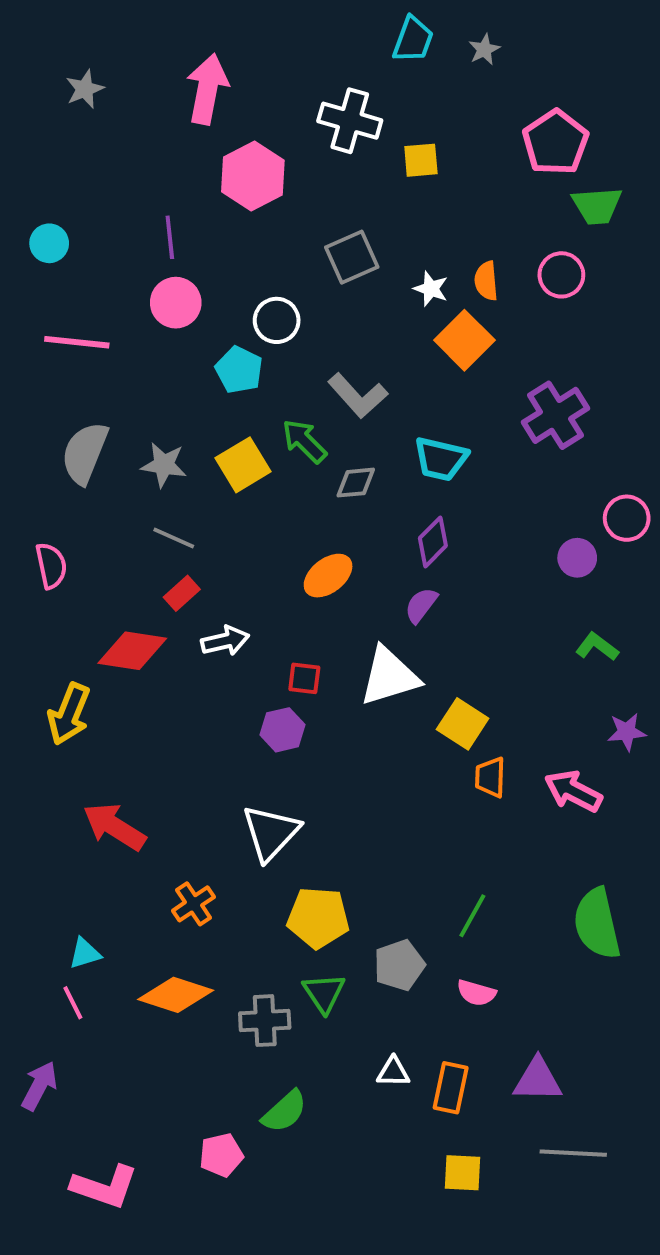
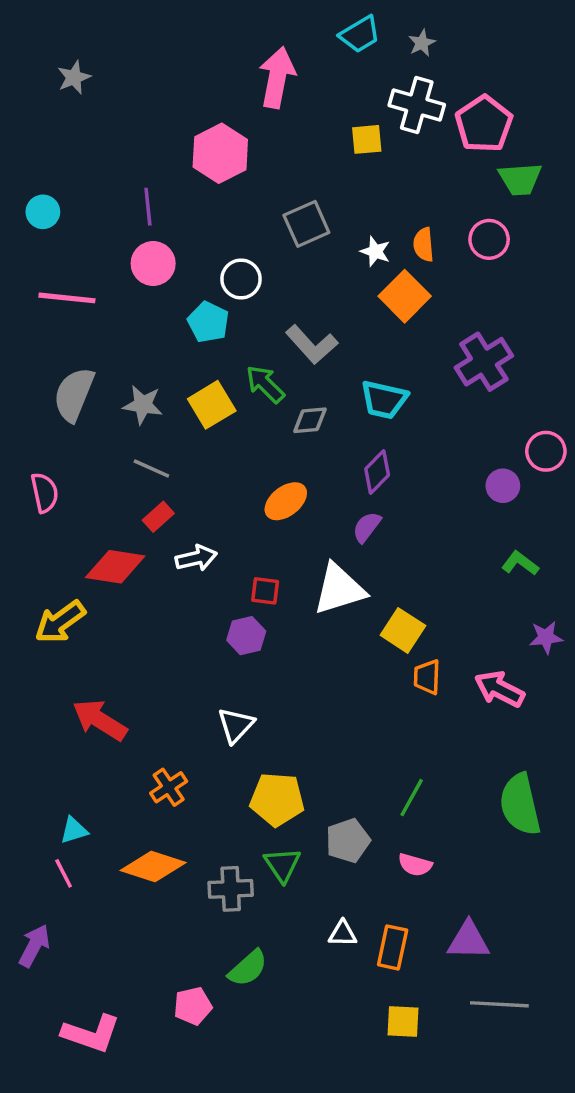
cyan trapezoid: (413, 40) -> (360, 34), turned 39
pink arrow: (207, 89) -> (277, 77), moved
white cross: (350, 121) -> (417, 105), moved
yellow arrow: (69, 714) -> (60, 622), turned 32
white triangle: (271, 833) -> (236, 725), size x0.7

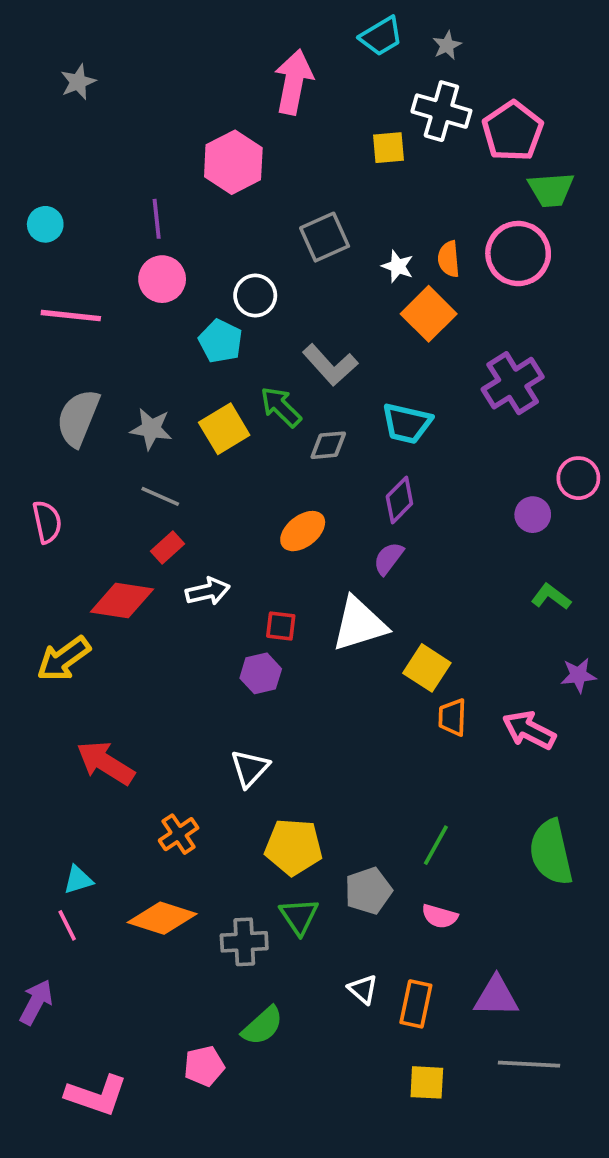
pink circle: (489, 239) -> (518, 254), size x1.5
white triangle: (343, 934) -> (363, 989), turned 40

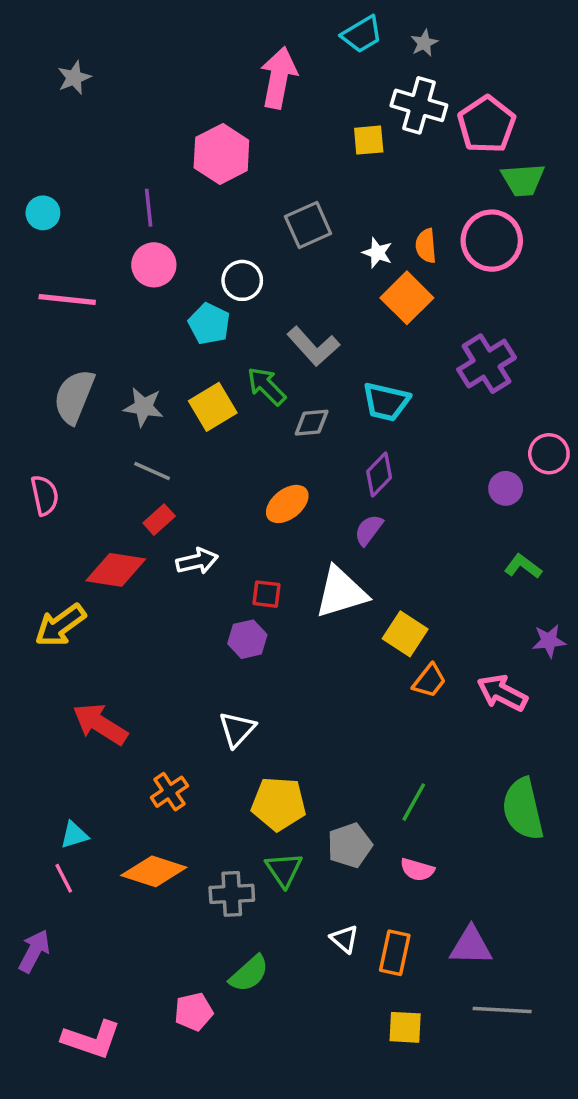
orange trapezoid: (452, 717) -> (429, 681), turned -144

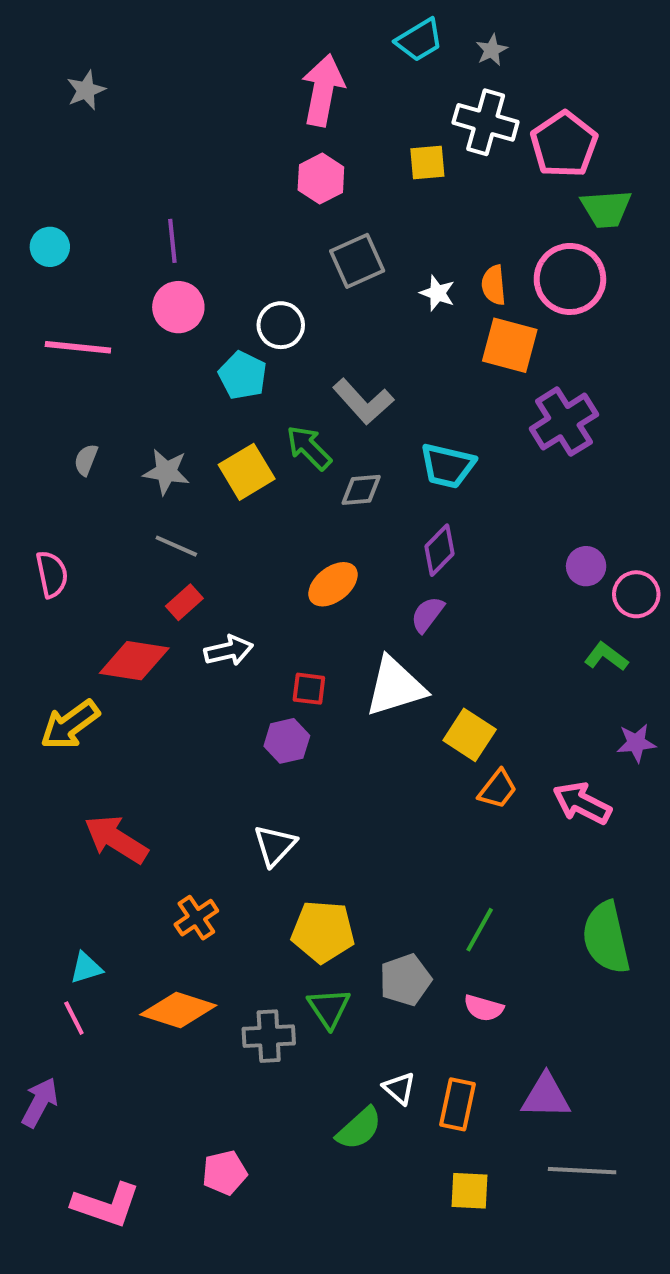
pink hexagon: (221, 154) -> (321, 179), moved, size x0.7
orange square: (407, 298) -> (510, 345), moved, turned -30
gray semicircle: (74, 397) -> (86, 460), size x0.5
pink circle: (549, 454) -> (636, 594), moved
green semicircle: (249, 974) -> (359, 1128), moved

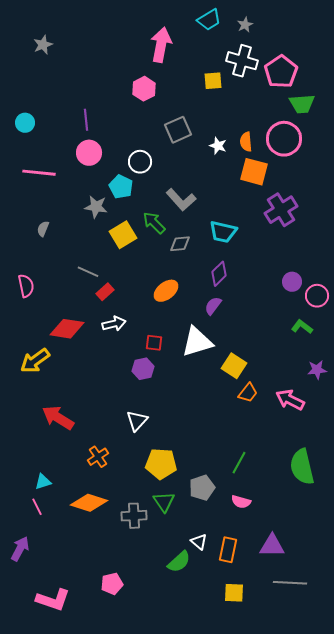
pink hexagon: (321, 179) -> (144, 89), moved
gray star: (166, 472) -> (96, 207), moved
red rectangle: (184, 602) -> (105, 292), moved

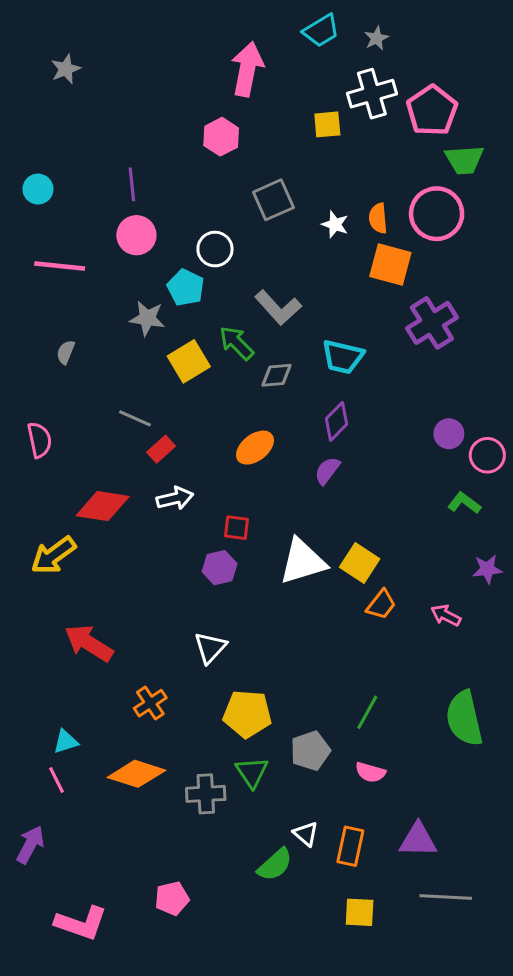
white cross: (242, 61) -> (372, 94), turned -32
white triangle: (197, 342) -> (303, 561), moved
pink arrow: (290, 400) -> (446, 615), size x0.7

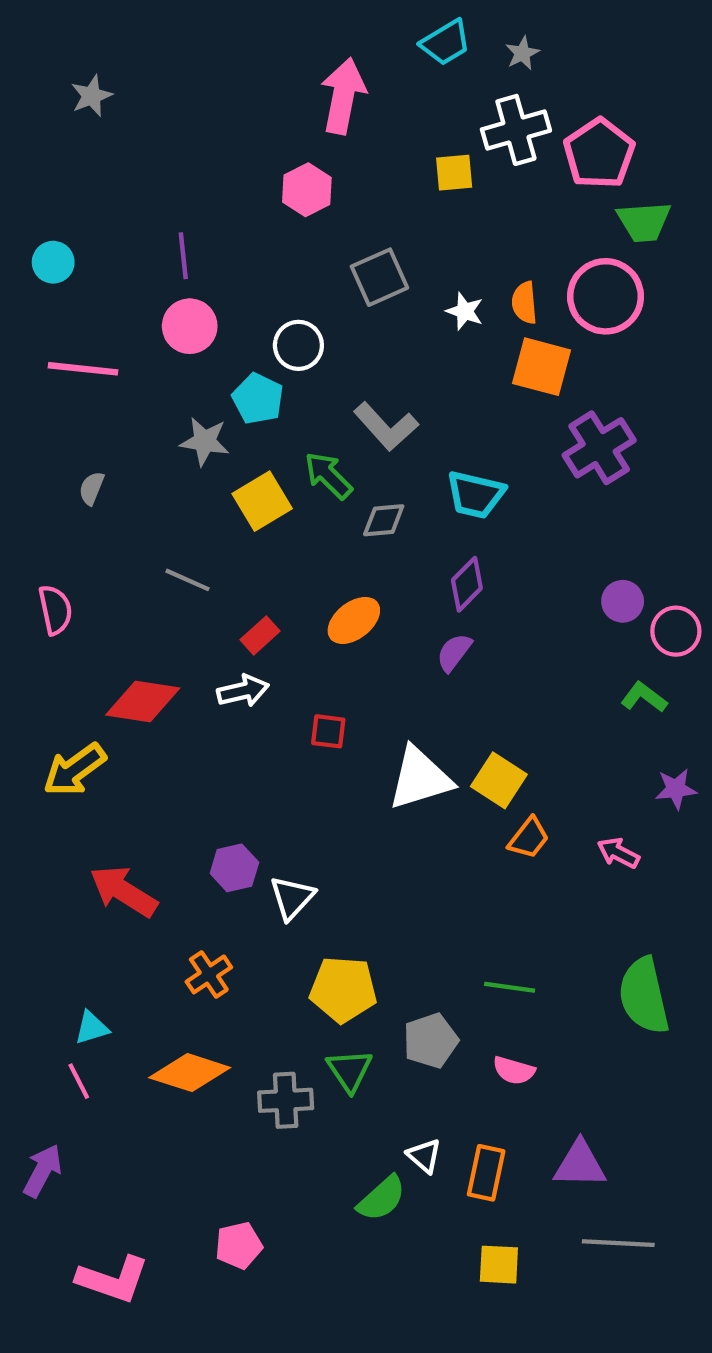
red rectangle: (161, 449) -> (260, 635), moved
purple hexagon: (220, 568) -> (234, 868), moved
green line: (367, 712) -> (510, 987), turned 69

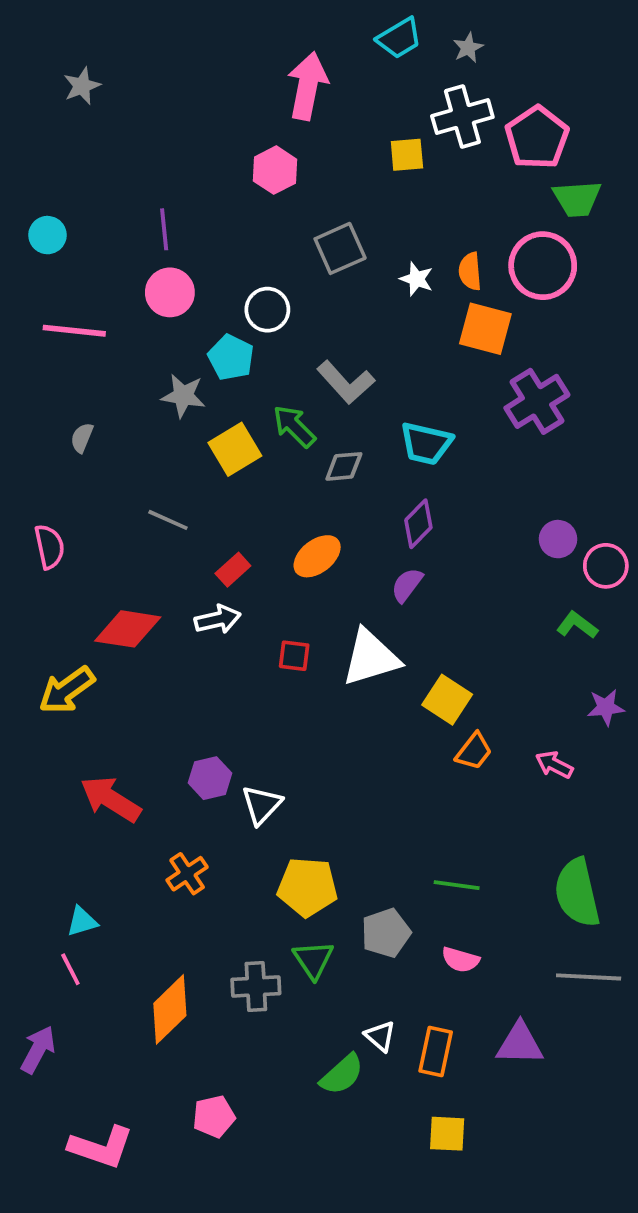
white triangle: (420, 778) -> (371, 658), moved
orange diamond: (190, 1073) -> (170, 1009), moved, turned -62
gray line: (618, 1243) -> (589, 977), moved

